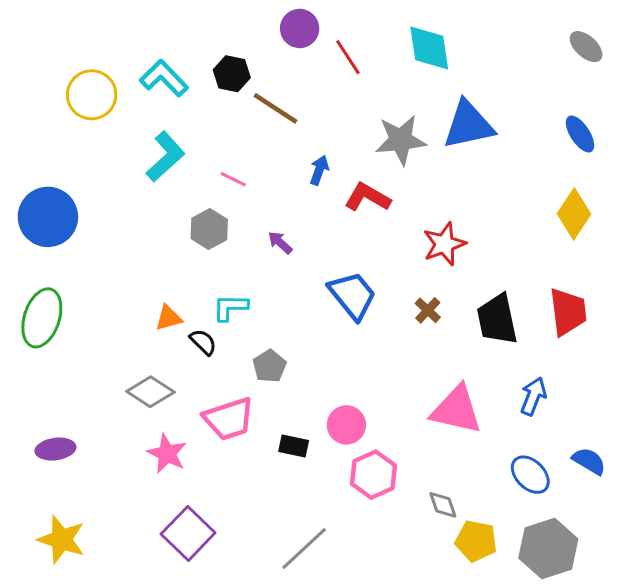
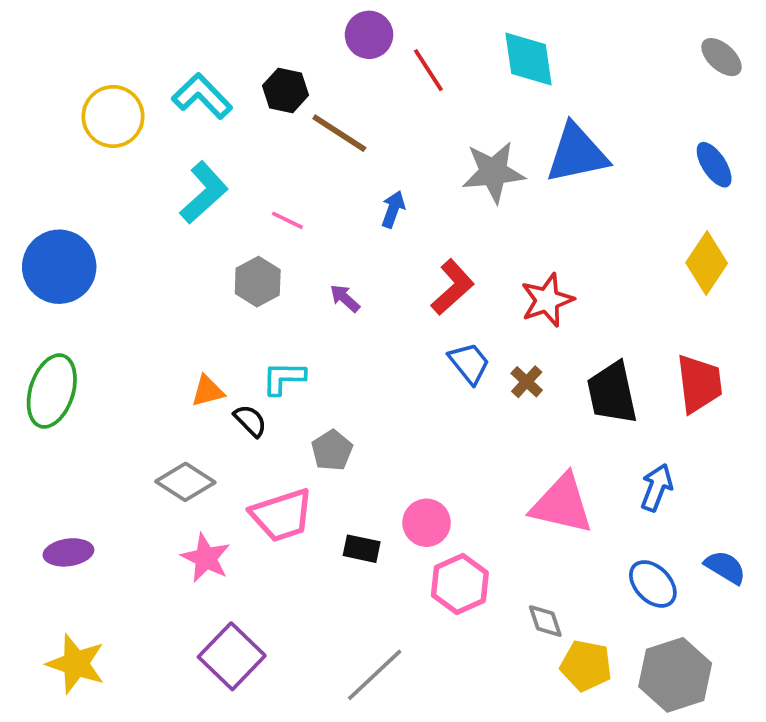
red L-shape: (367, 197) -> (452, 287), moved, turned 108
blue trapezoid: (352, 295) -> (469, 363), moved, size x0.7

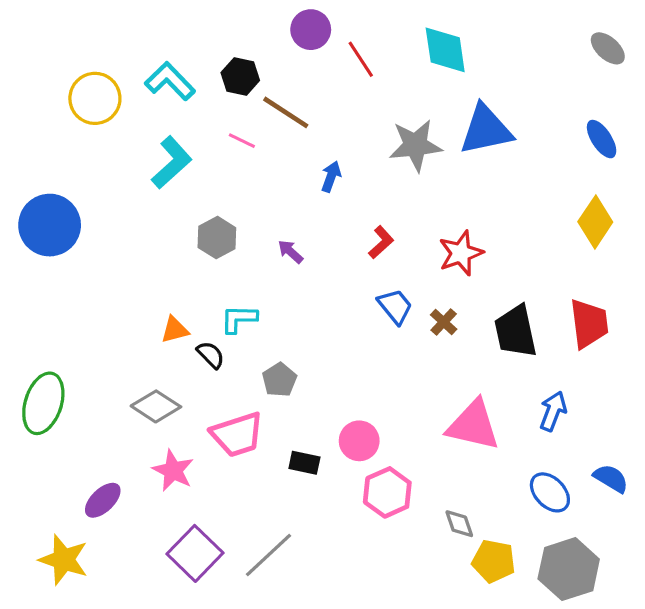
pink line: (287, 220) -> (242, 141), moved
red L-shape: (452, 287) -> (381, 242), size x0.7
green ellipse: (52, 391) -> (43, 403), moved
purple ellipse: (68, 552) -> (103, 500), moved, turned -36
gray line: (375, 675) -> (268, 555), moved

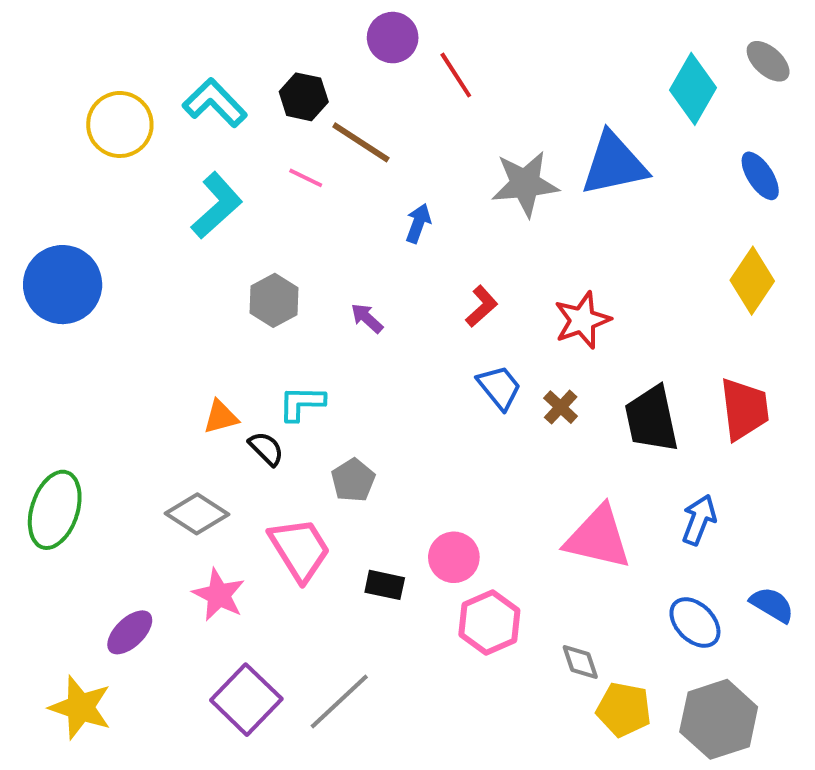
cyan diamond: (445, 50) -> (693, 89), moved, turned 38
pink trapezoid: (237, 435) -> (300, 549), turned -104

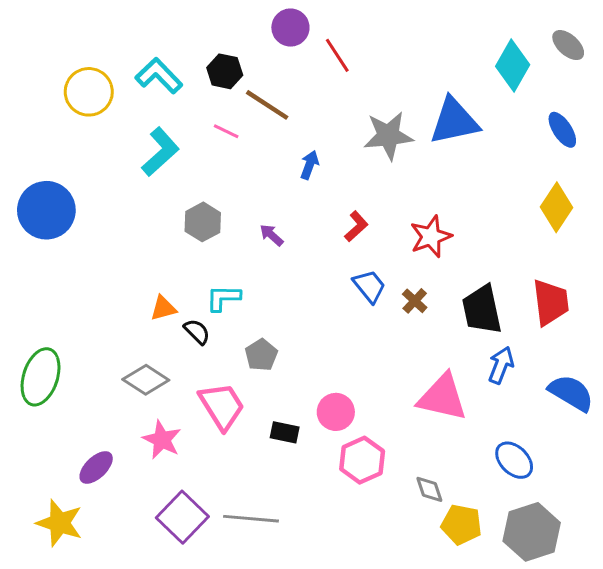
blue arrow: (699, 520) -> (501, 365), moved
blue semicircle: (772, 605) -> (571, 393), moved, size x1.4
gray line: (339, 702) -> (251, 519), turned 48

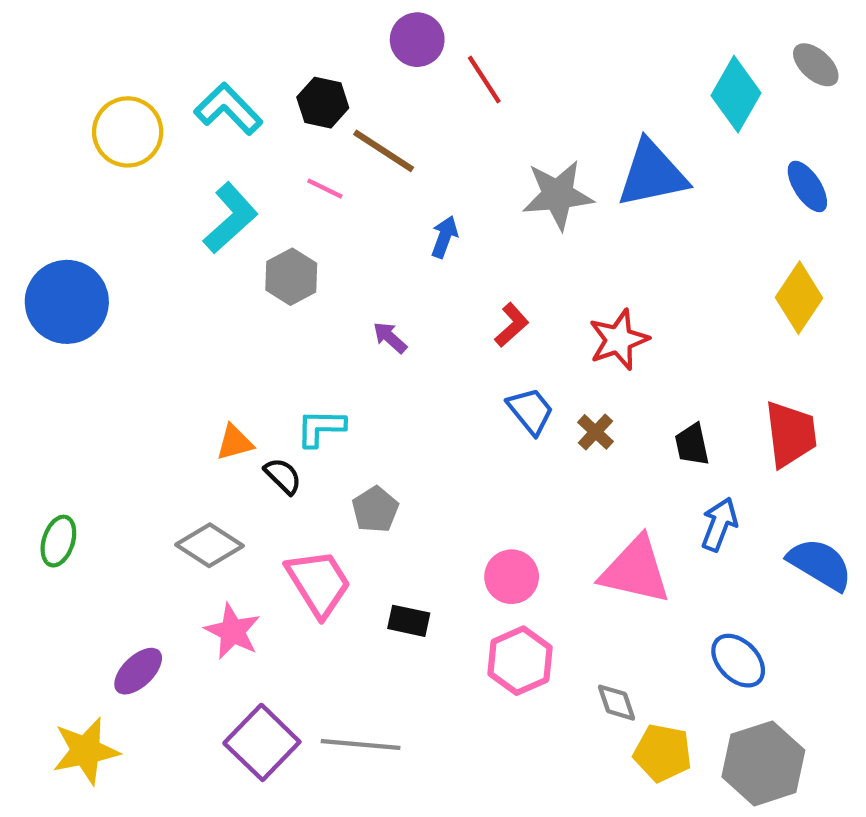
gray hexagon: (203, 222) -> (291, 277), moved
black trapezoid: (482, 310) -> (692, 445), size x0.6
green ellipse: (41, 377) -> (58, 541), size x0.6
pink circle: (336, 412) -> (512, 577), moved
yellow star: (60, 523) -> (86, 751), turned -30

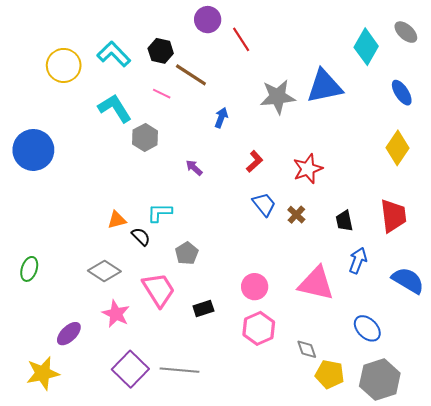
cyan L-shape: (230, 218) -> (115, 108), turned -80
black rectangle: (409, 621) -> (203, 309), turned -30

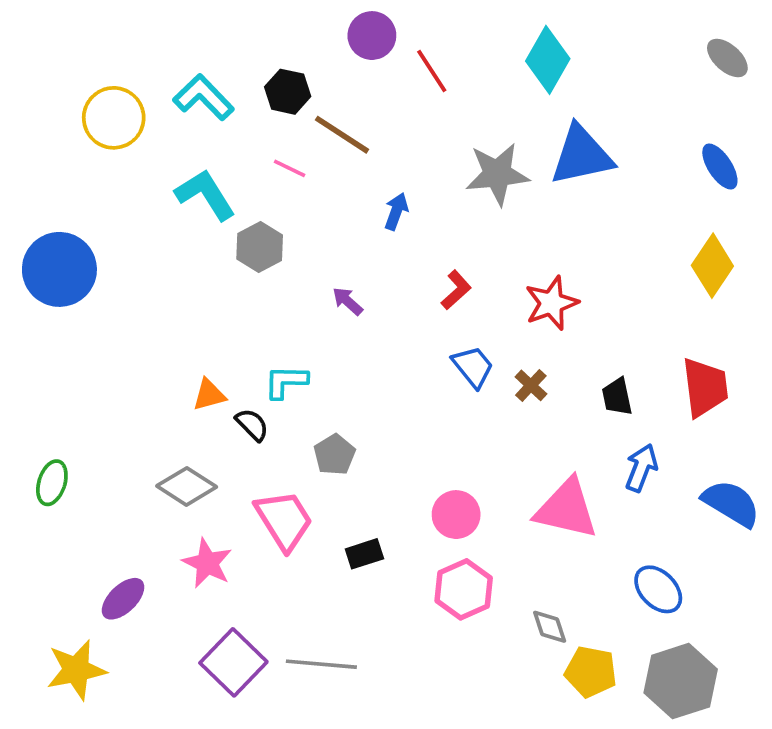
cyan diamond: (366, 47) -> (548, 60), moved

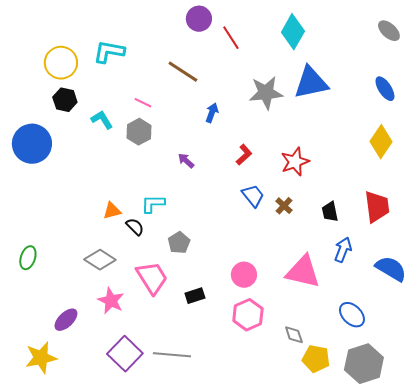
black hexagon: (288, 92) -> (65, 100), moved
cyan L-shape: (203, 97) -> (109, 52), turned -36
pink line: (290, 168) -> (143, 103), moved
cyan L-shape: (205, 195) -> (102, 120), moved, size x0.7

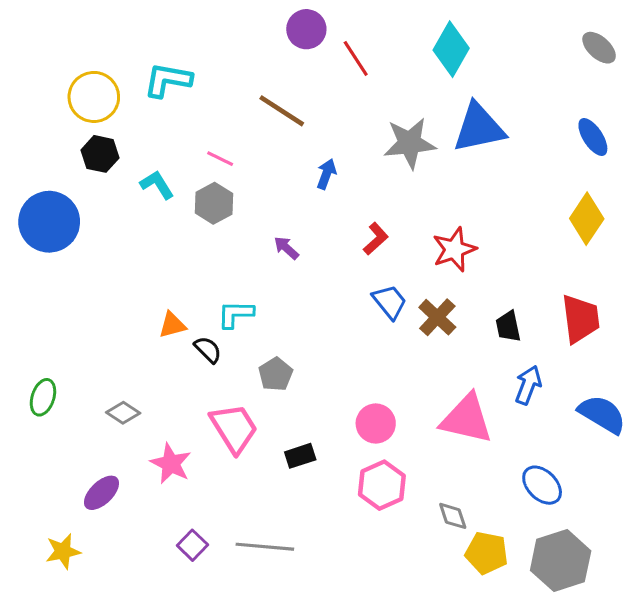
brown cross: (284, 206) -> (437, 317), size x1.4
gray diamond: (100, 260) -> (123, 413), moved, size x0.7
purple square: (125, 354) -> (192, 545), size x0.6
yellow star: (41, 358) -> (63, 551), size x0.7

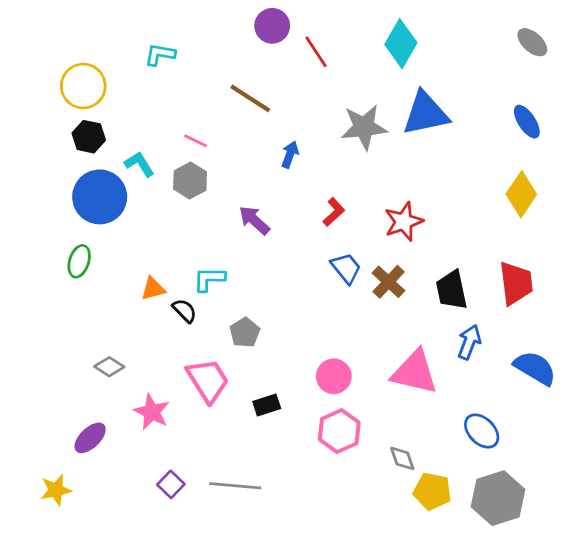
cyan L-shape: (168, 80) -> (160, 55), moved, size x0.7
blue circle: (49, 222) -> (100, 197), moved
purple arrow: (286, 248) -> (254, 220), size x1.4
black trapezoid: (508, 326) -> (452, 290), size x1.4
green ellipse: (43, 397) -> (79, 261), moved

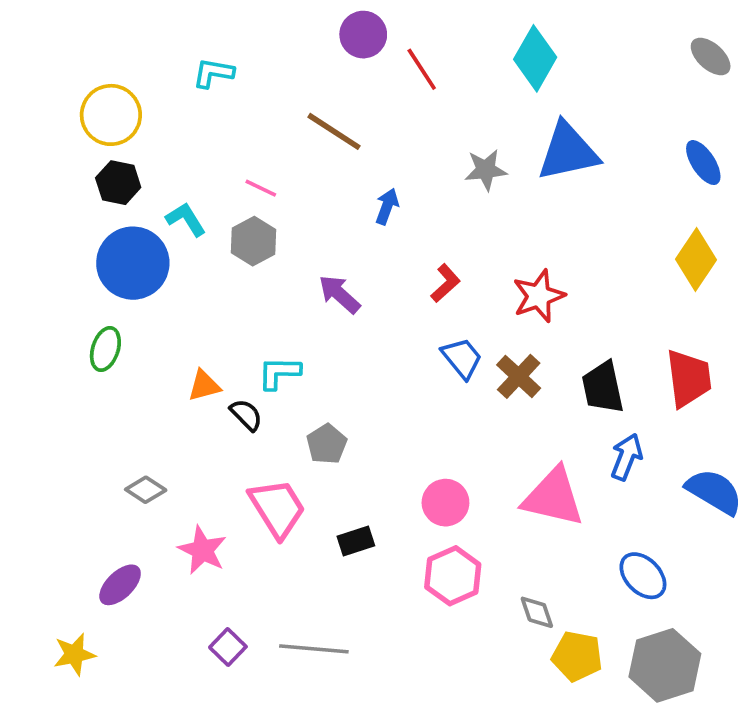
gray star: (364, 127) -> (486, 170), size x0.7

